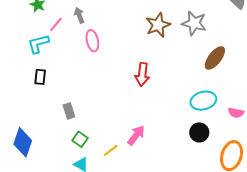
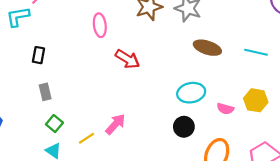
pink ellipse: (92, 41) -> (100, 25), moved
brown ellipse: (215, 58) -> (207, 48), turned 65
red arrow: (142, 74) -> (127, 59), turned -70
black rectangle: (40, 77) -> (38, 55), moved

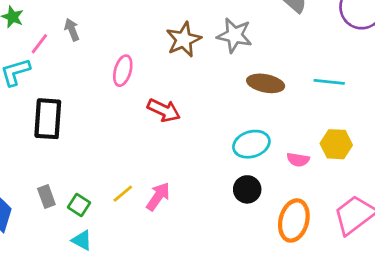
pink ellipse: (100, 25) -> (123, 71), turned 30
black rectangle: (38, 55) -> (48, 119), size x1.8
gray rectangle: (45, 92) -> (46, 196), moved
yellow line: (87, 138) -> (123, 194), moved

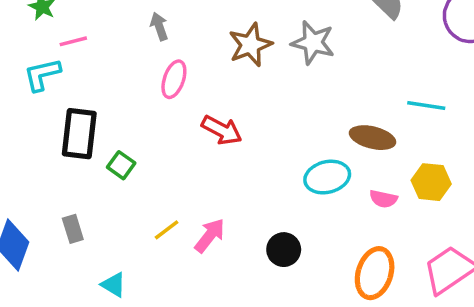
gray arrow: (72, 30) -> (159, 26), moved
pink line: (39, 44) -> (73, 41), turned 35
brown ellipse: (266, 83) -> (373, 138), moved
black circle: (247, 189) -> (284, 250), moved
green square: (79, 205) -> (121, 165), moved

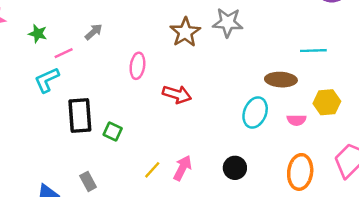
gray arrow: (159, 26) -> (94, 32), moved, turned 78
cyan ellipse: (327, 177) -> (255, 113), turned -44

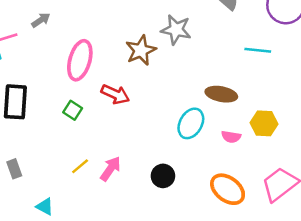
brown star: (185, 32) -> (141, 50), moved
cyan line: (313, 51) -> (258, 50), moved
pink ellipse: (137, 66) -> (80, 60), size x1.5
green square: (113, 132) -> (73, 110), moved
orange ellipse: (300, 172) -> (228, 189), turned -68

